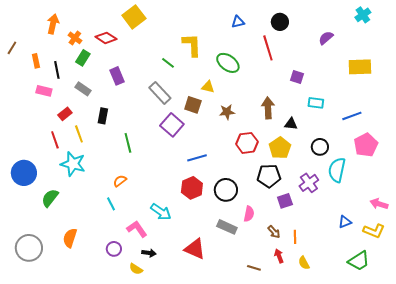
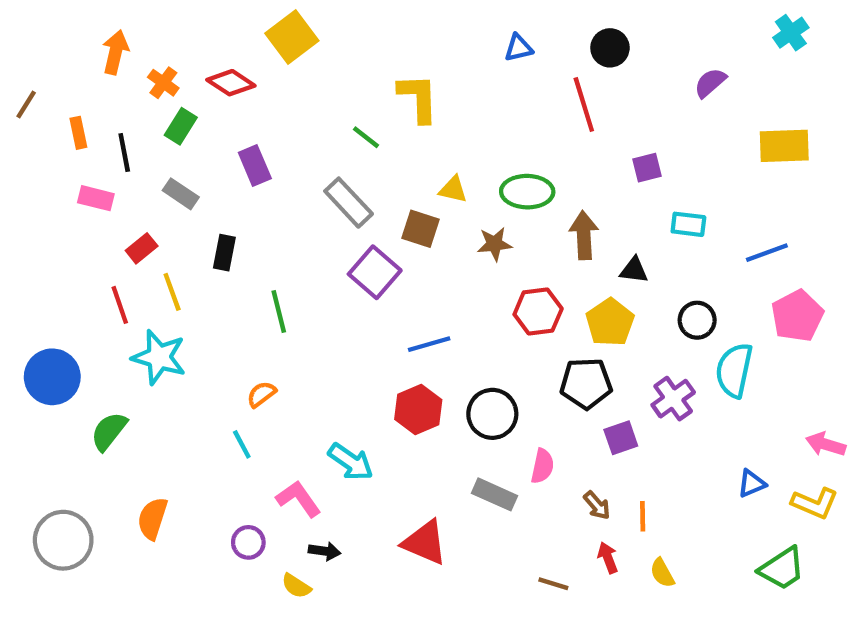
green ellipse: (228, 63) -> (527, 192), moved, turned -35
purple square: (297, 77) -> (647, 168), turned -32

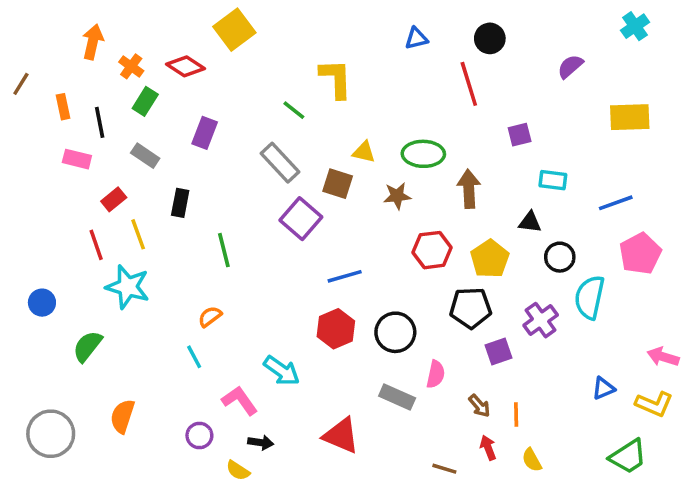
purple rectangle: (255, 165) -> (205, 133), turned 44
black triangle: (634, 270) -> (530, 222), moved
blue circle: (52, 377) -> (42, 303), size x0.6

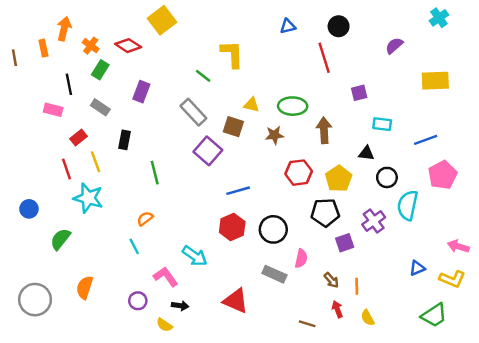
brown line: (21, 84) -> (14, 58), turned -42
orange rectangle: (63, 107) -> (43, 48), moved

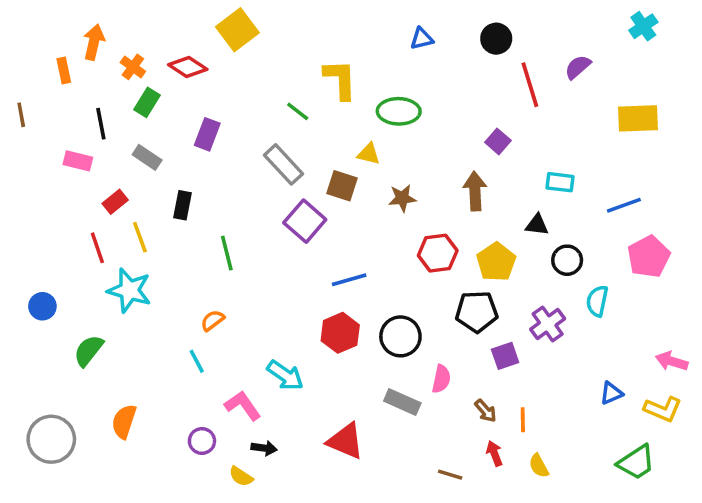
brown line: (14, 58) -> (21, 115), moved
red line: (324, 58) -> (530, 85), moved
purple square: (359, 93) -> (498, 141), moved, turned -35
green ellipse: (293, 106) -> (399, 111), moved
cyan semicircle: (408, 205) -> (597, 301), size x0.7

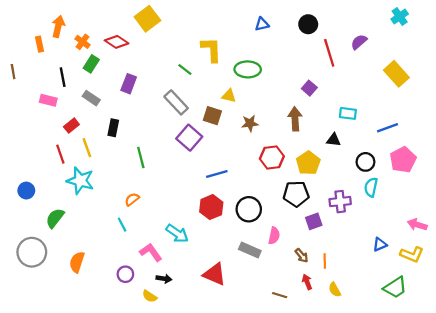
yellow rectangle: (638, 118) -> (396, 74), turned 50
black circle: (567, 260) -> (365, 162), moved
purple cross: (548, 324) -> (340, 202), turned 30
gray circle: (51, 439) -> (32, 252), moved

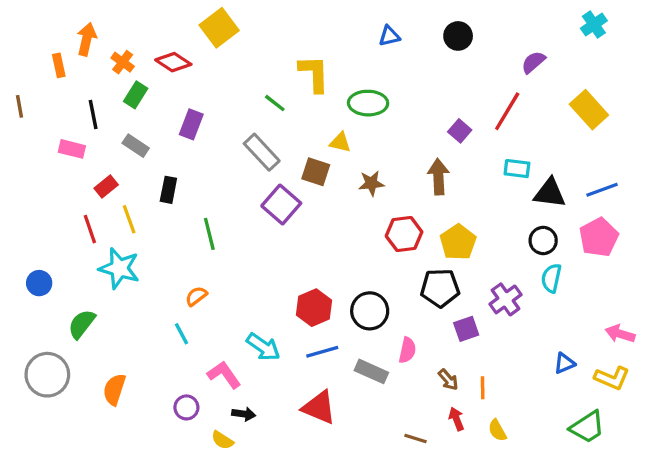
red line: (329, 53) -> (507, 111), moved, turned 48
blue line: (388, 128) -> (602, 190), moved
black triangle: (334, 140) -> (550, 193), moved, size x1.5
blue line: (217, 174) -> (322, 352), moved
purple cross: (340, 202) -> (506, 299), turned -30

